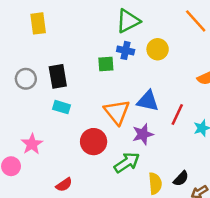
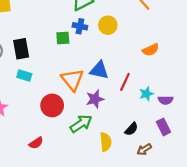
black semicircle: (181, 179) -> (131, 129), moved
red semicircle: (64, 185) -> (36, 143), moved

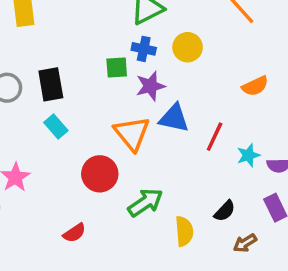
cyan rectangle: (24, 76) -> (56, 127), turned 32
purple star: (95, 99) -> (150, 86), moved

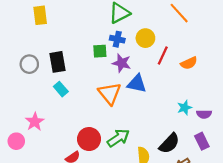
purple star: (150, 86) -> (122, 63), turned 30
red line: (215, 137) -> (163, 55), moved
red circle: (100, 174) -> (89, 139), moved
black semicircle: (225, 211) -> (169, 143), size x1.5

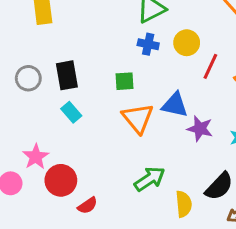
green square: (100, 51) -> (124, 81), moved
purple star: (122, 63) -> (200, 129), moved
red circle: (89, 139) -> (61, 180), moved

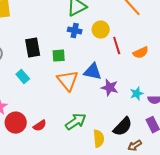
red line: (210, 66) -> (117, 46), turned -42
black rectangle: (67, 75) -> (33, 48), moved
red semicircle: (88, 206) -> (40, 126), moved

